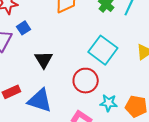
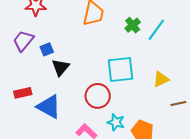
blue square: (23, 28) -> (47, 49), moved
cyan square: (103, 50) -> (121, 69), turned 36

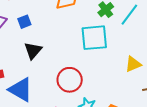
blue square: (47, 49) -> (24, 22), moved
cyan square: (121, 69) -> (94, 38), moved

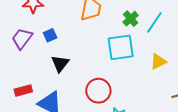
yellow triangle: (133, 64) -> (158, 61), moved

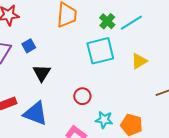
cyan line: (154, 22) -> (131, 23), turned 30
red circle: (98, 91) -> (82, 96), size x0.7

